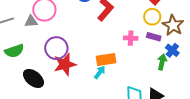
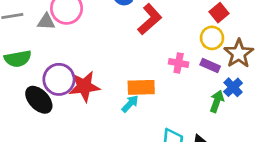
purple circle: (56, 48) -> (59, 79), moved

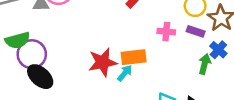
purple circle: (59, 79) -> (32, 54), moved
red star: (84, 86) -> (103, 62), moved

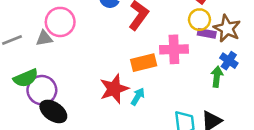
purple rectangle: (196, 31) -> (207, 33), moved
pink cross: (166, 32) -> (174, 49), size x1.5
orange rectangle: (134, 57) -> (144, 63), moved

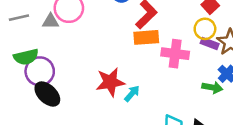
orange rectangle: (144, 63) -> (146, 37), moved
green arrow: (217, 77) -> (212, 87), turned 84

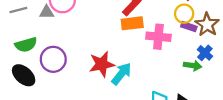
purple circle: (40, 71) -> (53, 59), moved
black ellipse: (47, 94) -> (24, 75), moved
cyan arrow: (132, 94) -> (122, 74), size x1.5

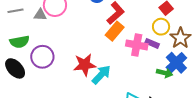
orange rectangle: (132, 23) -> (115, 31), turned -48
purple rectangle: (189, 27) -> (152, 43), moved
blue cross: (205, 53) -> (176, 63), size x1.5

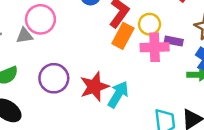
yellow circle: (161, 27) -> (150, 24), moved
purple circle: (42, 57) -> (54, 78), moved

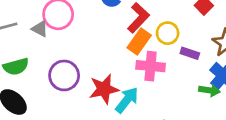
gray triangle: (24, 36) -> (40, 29), turned 30
pink cross: (155, 47) -> (151, 66), moved

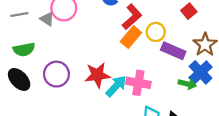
purple rectangle: (190, 53) -> (173, 51), size x1.5
pink cross: (151, 66) -> (138, 83), moved
purple circle: (64, 75) -> (56, 74), moved

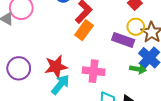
yellow circle: (156, 32) -> (136, 27), moved
cyan arrow: (116, 86) -> (60, 85), moved

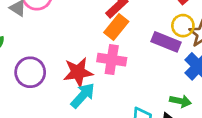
green arrow: (138, 69) -> (180, 101), moved
pink cross: (94, 71) -> (112, 60), moved

